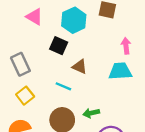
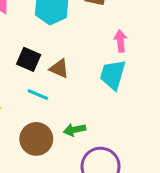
black square: (59, 46) -> (29, 59), moved
cyan trapezoid: (120, 71) -> (113, 75), turned -70

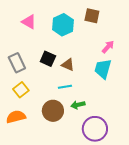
pink arrow: (120, 41) -> (108, 47), turned 48
cyan line: (38, 95) -> (65, 87), moved, turned -32

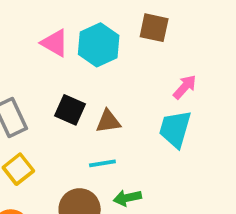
pink triangle: (29, 22) -> (55, 43), moved
brown triangle: (68, 65) -> (108, 121), turned -32

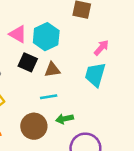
pink triangle: (55, 43) -> (18, 34), moved
cyan hexagon: (99, 45) -> (46, 37), moved

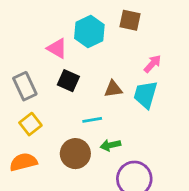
cyan hexagon: (46, 37) -> (89, 31), moved
brown triangle: (52, 70) -> (113, 89), moved

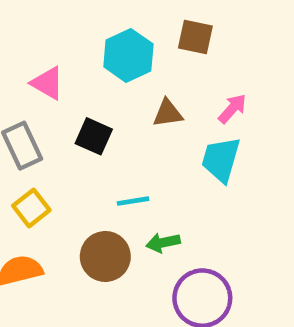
pink triangle: (57, 48) -> (48, 83), moved
brown triangle: (113, 89) -> (168, 113), moved

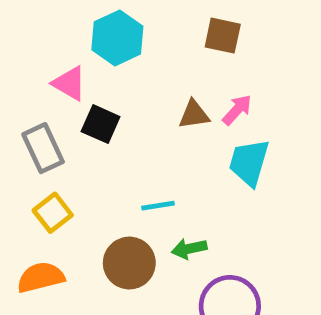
cyan hexagon: (128, 55) -> (117, 38), moved
pink arrow: (232, 109) -> (237, 110), moved
black square: (94, 136) -> (101, 124), moved

